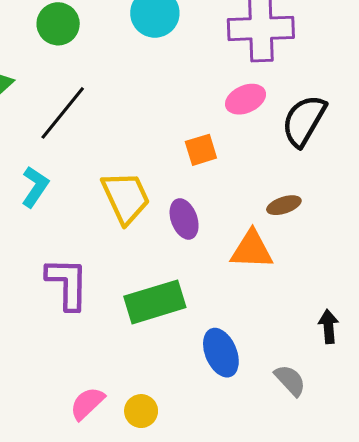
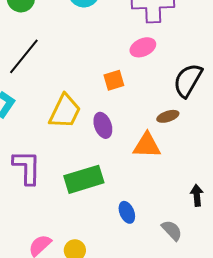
black semicircle: (304, 121) -> (188, 80), moved
yellow trapezoid: (126, 197) -> (65, 111), turned 51
blue ellipse: (221, 353) -> (127, 212), size x0.7

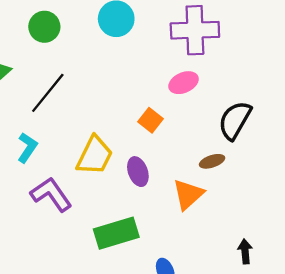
orange square: (114, 80) -> (150, 120), turned -35
orange triangle: (147, 145) -> (188, 194), turned -44
purple L-shape: (27, 167) -> (51, 194), moved, turned -36

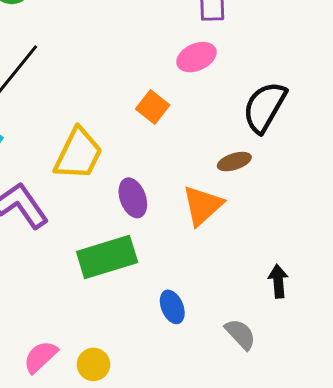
purple ellipse: (138, 172) -> (133, 198), moved

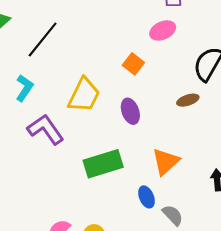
purple ellipse: (133, 198) -> (130, 111), moved
orange triangle: (203, 205) -> (166, 162), moved
gray semicircle: (240, 334) -> (173, 215), moved

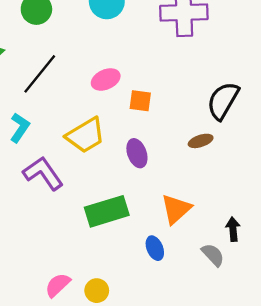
pink ellipse: (163, 31) -> (106, 79), moved
orange square: (133, 64) -> (140, 101), turned -30
yellow trapezoid: (84, 95) -> (86, 135), turned 33
gray semicircle: (173, 215) -> (213, 255), moved

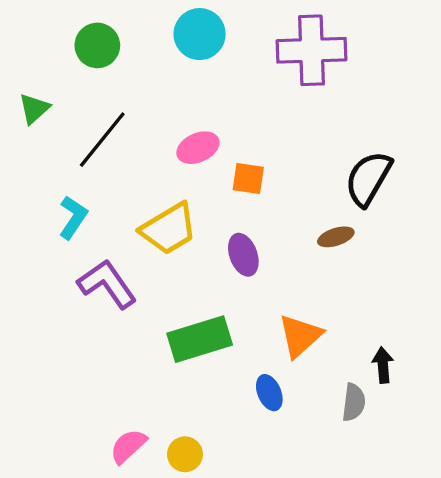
gray semicircle: (213, 255) -> (354, 402), turned 50

